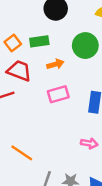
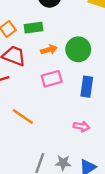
green circle: (85, 46) -> (78, 49), moved
orange line: (22, 153) -> (23, 117), moved

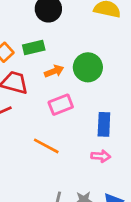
blue rectangle: (87, 87) -> (104, 124), moved
orange line: (23, 117) -> (46, 146), moved

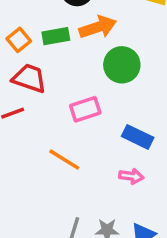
orange arrow: (54, 71) -> (98, 27), moved, size x1.5
blue rectangle: (104, 124) -> (138, 137), turned -70

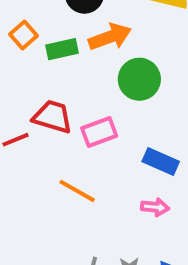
orange square: (19, 40) -> (23, 35), moved
red trapezoid: (29, 78) -> (53, 117), moved

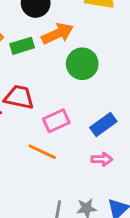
pink rectangle: (99, 132) -> (56, 121), moved
blue rectangle: (161, 162) -> (103, 125), turned -55

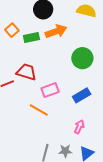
green circle: (82, 64) -> (82, 58), moved
pink arrow: (102, 159) -> (79, 127), moved, turned -72

